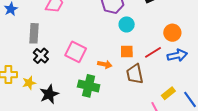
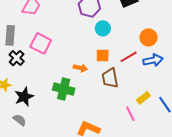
pink square: (76, 52) -> (41, 43), moved

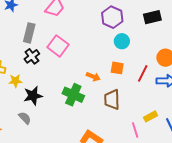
red line: (129, 57) -> (143, 73), turned -42
brown trapezoid: (110, 78) -> (112, 100), moved

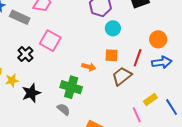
gray rectangle: (29, 33) -> (20, 17), moved, turned -72
brown trapezoid: (112, 100) -> (122, 76), moved, turned 60
gray semicircle: (25, 118) -> (64, 109), moved

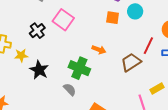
cyan circle: (113, 28) -> (135, 11), moved
orange square: (111, 55) -> (113, 18), moved
black star: (31, 93) -> (39, 70), turned -30

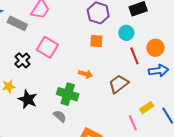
cyan circle: (135, 11) -> (126, 33), moved
red line: (148, 46) -> (134, 56), moved, turned -42

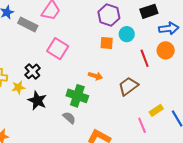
cyan circle: (126, 33) -> (127, 34), moved
black cross: (22, 60) -> (32, 71), moved
blue arrow: (159, 71) -> (169, 28), moved

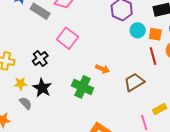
orange square: (107, 43) -> (155, 34), moved
yellow star: (18, 87) -> (21, 84), moved
gray semicircle: (69, 118) -> (26, 103), moved

